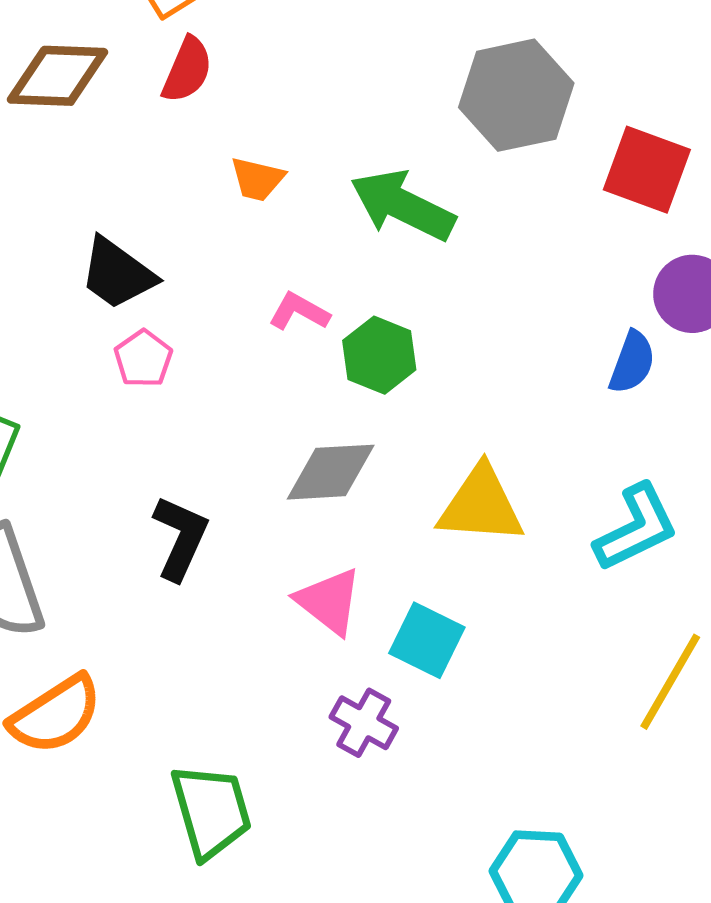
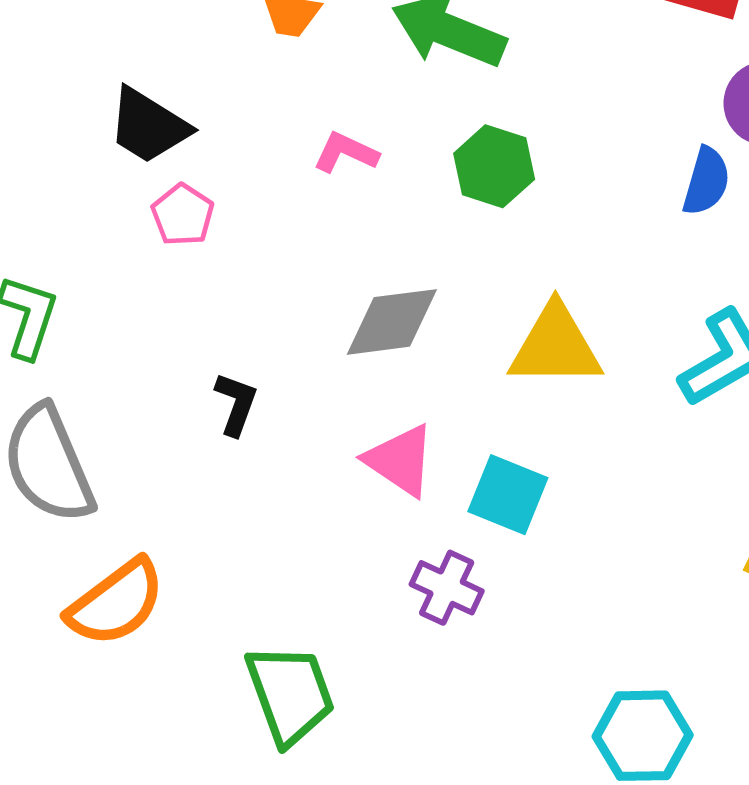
green hexagon: (379, 355) -> (494, 166), moved
black L-shape: (180, 538) -> (236, 404), size x0.7

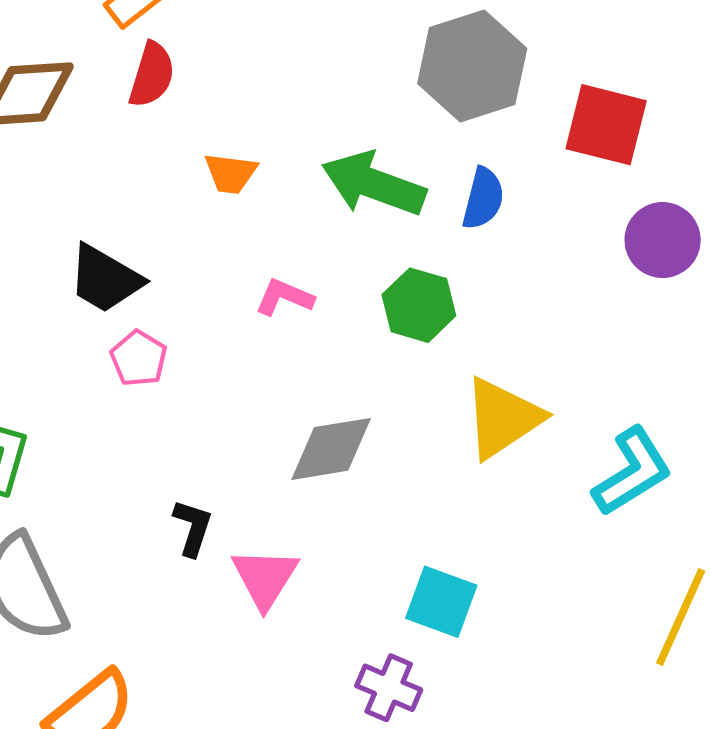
blue semicircle: (706, 181) -> (483, 198), moved
yellow triangle: (555, 346) -> (503, 418), moved, turned -32
pink triangle: (400, 460) -> (265, 578), moved, turned 30

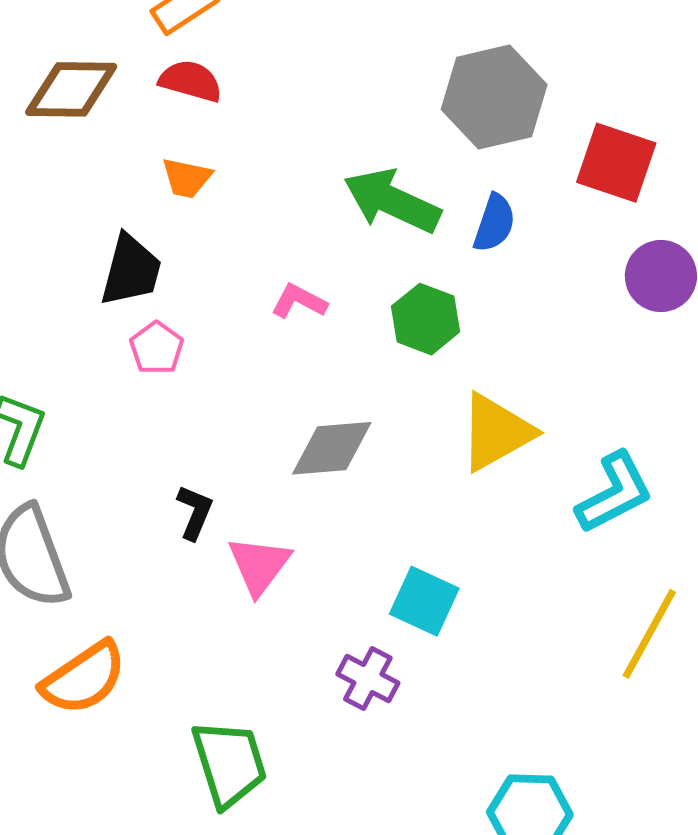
red semicircle: (152, 75) -> (191, 81), turned -96
orange trapezoid: (231, 173) -> (187, 178), moved
black trapezoid: (105, 279) -> (131, 270), turned -110

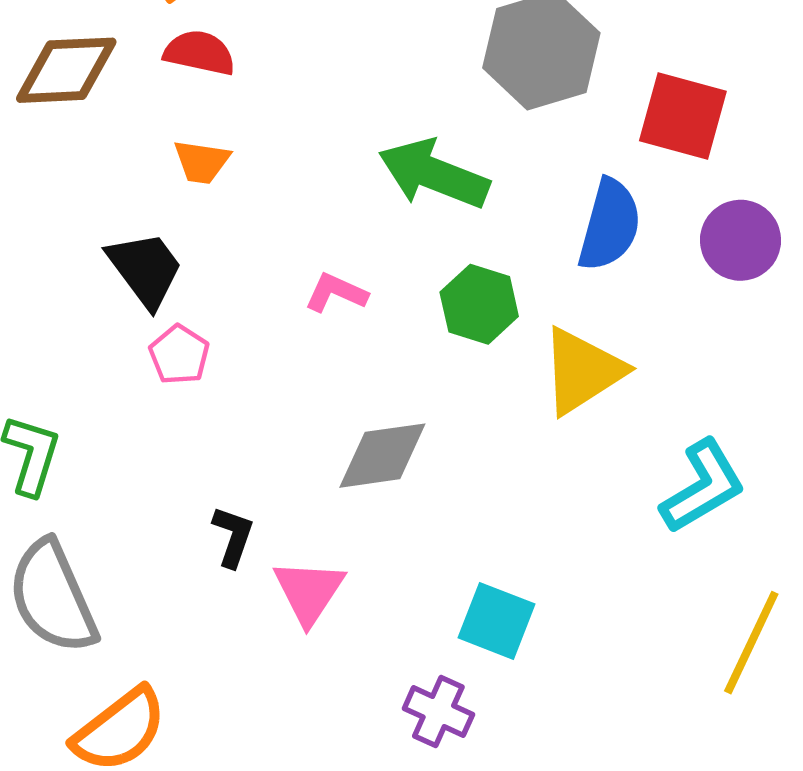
blue semicircle: (494, 223) -> (610, 225), moved, size x1.4
black trapezoid: (131, 270) -> (145, 269), turned -48
yellow triangle: (496, 432) -> (582, 371), moved

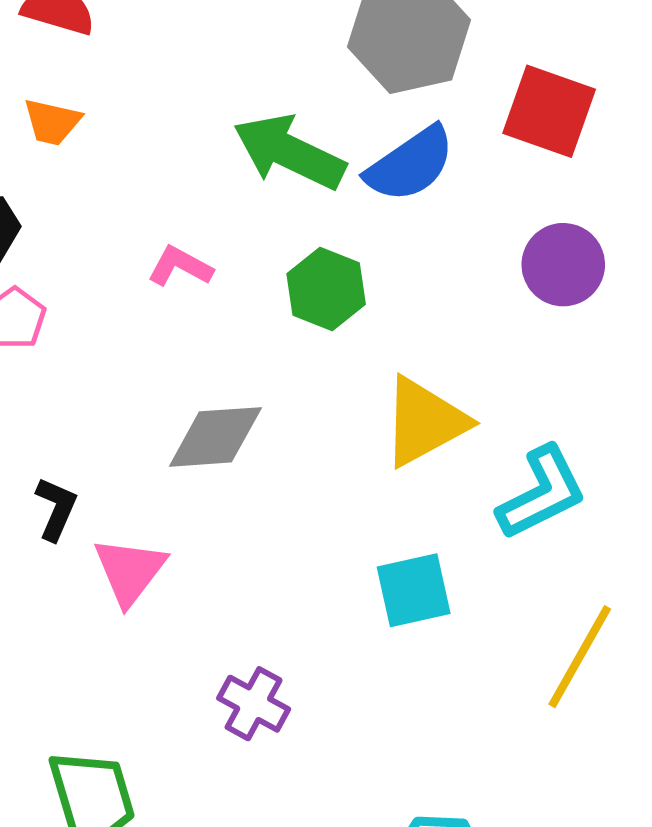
blue semicircle: (610, 225) -> (410, 164), moved, turned 36
purple circle: (741, 240) -> (563, 265), moved
yellow triangle: (582, 371) -> (424, 422), moved
cyan square: (496, 621) -> (414, 590), moved, turned -38

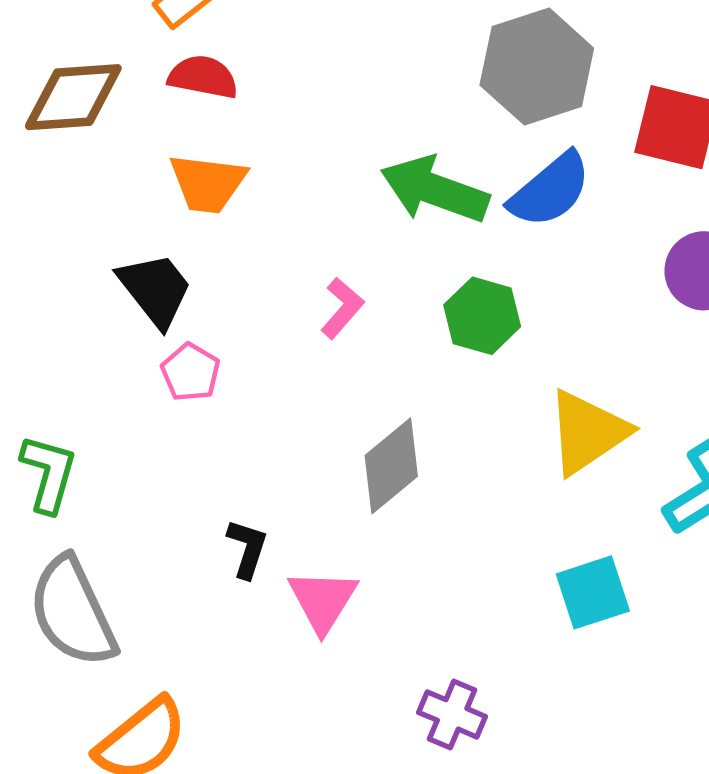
orange trapezoid: (52, 122) -> (208, 183), size x1.4
pink L-shape: (180, 266) -> (342, 308), turned 108
gray diamond: (215, 437) -> (391, 466), turned -30

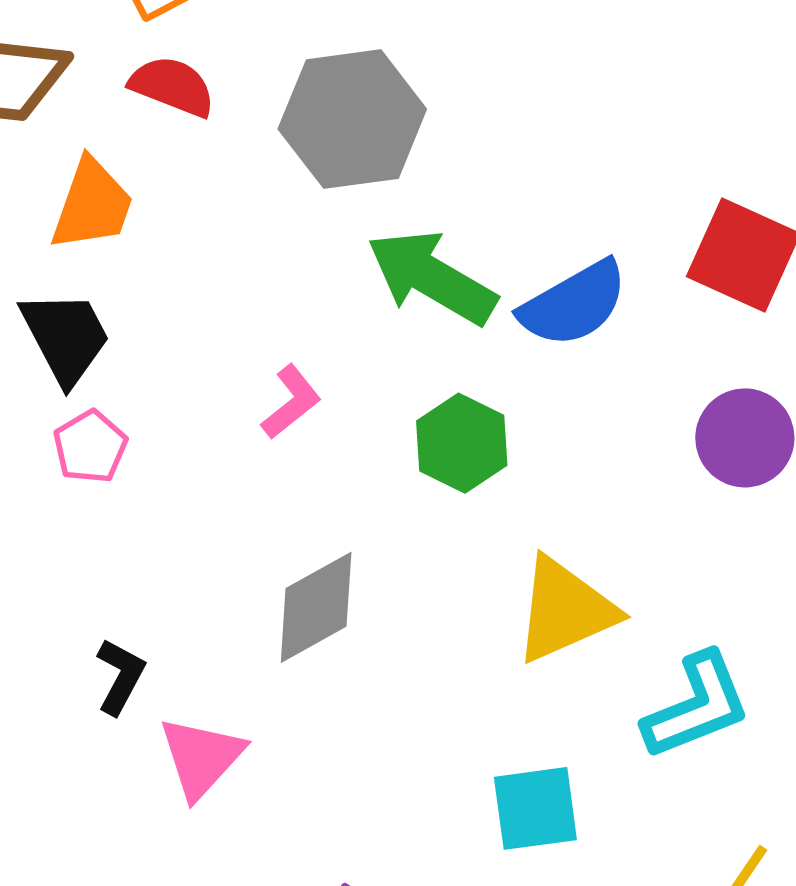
gray hexagon: (537, 67) -> (352, 119), moved
orange trapezoid: (208, 183) -> (92, 205), moved, turned -88

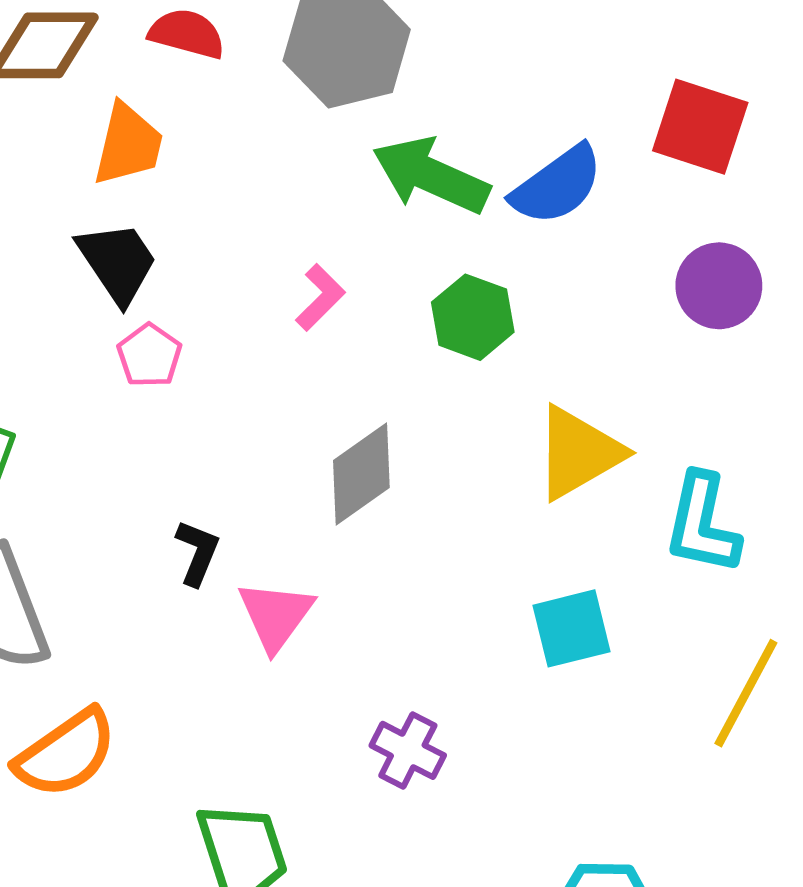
cyan L-shape: (697, 706) -> (702, 524), turned 130

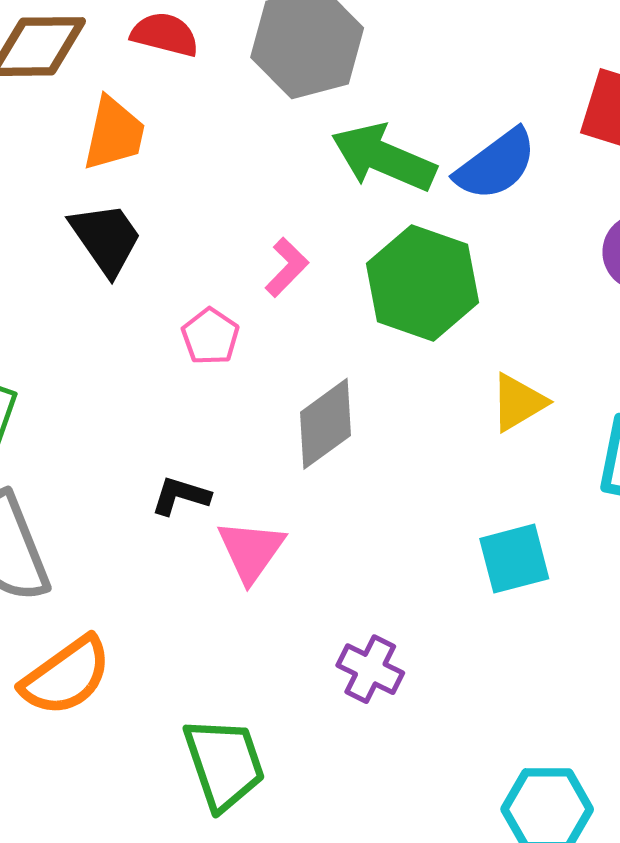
green hexagon: (473, 317) -> (423, 283), size x1.5
pink pentagon: (149, 356) -> (210, 336), moved
yellow triangle: (578, 453) -> (518, 402), size x0.7
black L-shape: (197, 553) -> (181, 496), turned -94

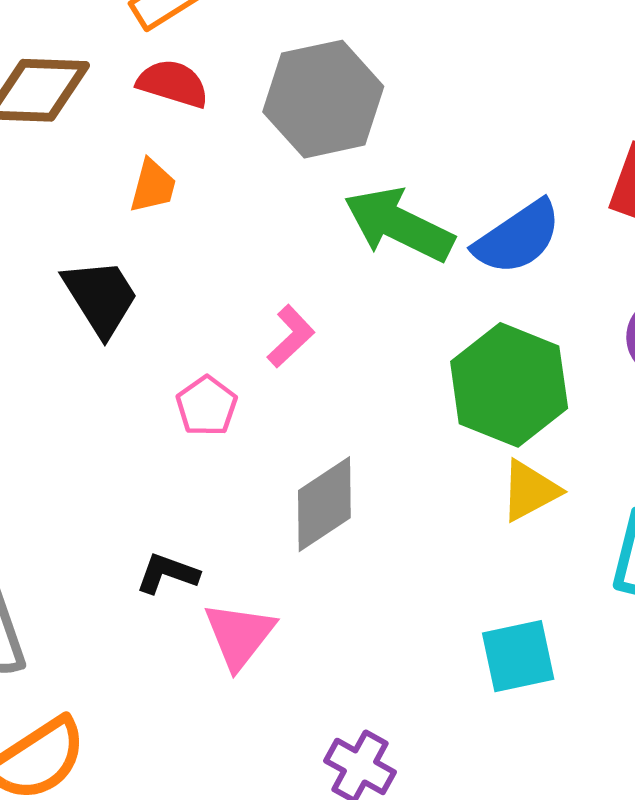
orange trapezoid: (114, 134) -> (153, 186), moved, size x0.7
green hexagon: (423, 283) -> (509, 385), moved

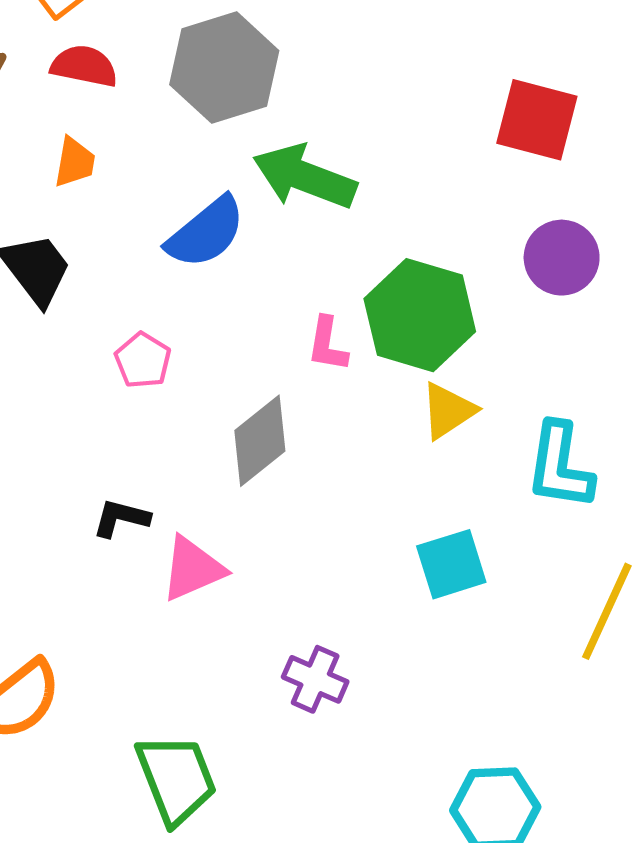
blue semicircle: (518, 237) -> (206, 232), moved
pink L-shape: (291, 336) -> (327, 344), moved, turned 148
pink triangle: (239, 635) -> (193, 569), turned 34

